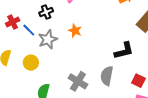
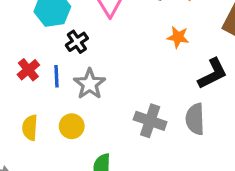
blue line: (29, 30) -> (57, 76), turned 56
orange star: (75, 31) -> (178, 37), moved
gray cross: (78, 81) -> (150, 121), moved

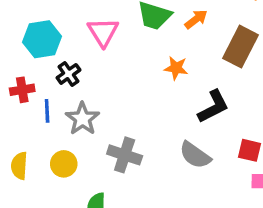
red cross: (28, 70) -> (22, 90), moved, turned 30
gray semicircle: (195, 119) -> (195, 155), turned -52
gray cross: (150, 121) -> (125, 155), moved

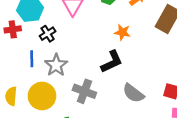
red cross: (22, 90) -> (13, 29), moved
black L-shape: (213, 107) -> (112, 62), moved
yellow circle: (64, 164) -> (42, 96), size x1.5

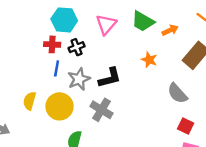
red cross: (13, 29) -> (52, 44), moved
black L-shape: (112, 62) -> (110, 78), moved
gray semicircle: (133, 93) -> (177, 93), moved

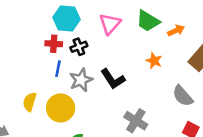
black L-shape: (110, 78) -> (113, 79), turned 70
gray cross: (101, 110) -> (136, 121), moved

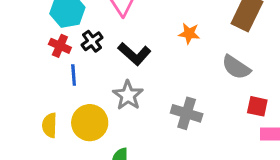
red cross: (54, 44) -> (60, 46), turned 35
black L-shape: (113, 79) -> (134, 54), moved
gray star: (81, 80) -> (128, 95), moved

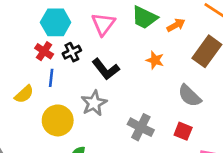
red square: (257, 106) -> (183, 131), moved
yellow semicircle: (50, 125) -> (24, 94), moved, turned -144

